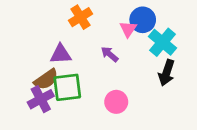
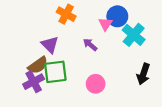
orange cross: (80, 17) -> (66, 14), turned -30
purple triangle: (61, 54) -> (50, 45), turned 48
black arrow: (167, 73) -> (143, 74), moved

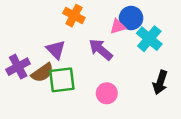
pink triangle: (105, 24) -> (118, 27), turned 40
purple arrow: (90, 45) -> (101, 50), size x1.5
purple cross: (34, 82) -> (18, 67), moved

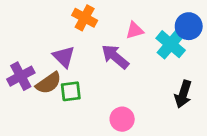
blue circle: (131, 18) -> (189, 26), moved
green square: (62, 80) -> (71, 91), size x0.7
pink circle: (107, 93) -> (122, 119), moved

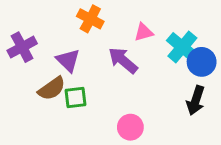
blue circle: (189, 26) -> (202, 62), moved
purple cross: (21, 76) -> (22, 47), moved

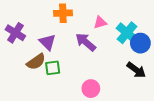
orange cross: (90, 19) -> (63, 13), turned -30
purple cross: (22, 47) -> (15, 33), turned -30
black arrow: (196, 100) -> (136, 70), turned -72

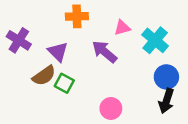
blue circle: (140, 43) -> (166, 77), moved
green square: (53, 68) -> (64, 83), turned 35
black arrow: (136, 70) -> (166, 101), moved, turned 72

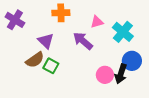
purple cross: (19, 40) -> (15, 20), moved
black arrow: (166, 101) -> (121, 74), moved
pink circle: (111, 108) -> (105, 75), moved

